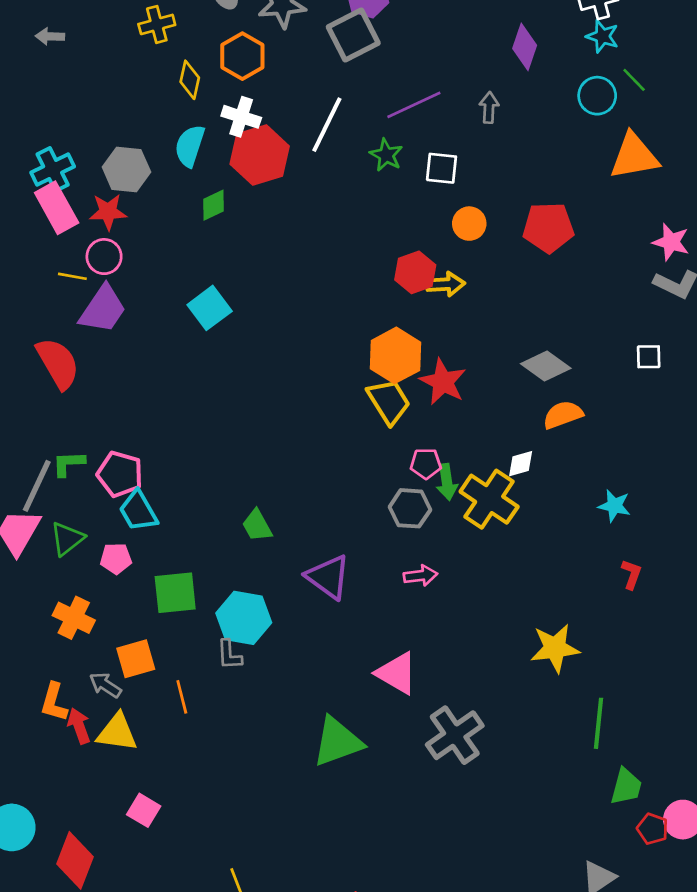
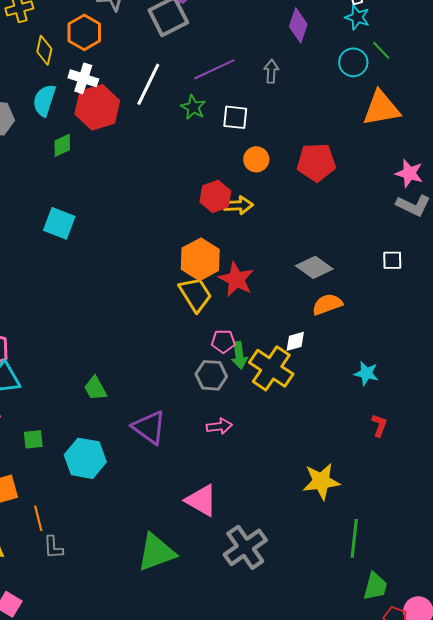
cyan square: (210, 308) -> (59, 223), turned -32
green square: (175, 593) -> (33, 439), size x0.6
gray L-shape: (229, 655) -> (53, 547), moved

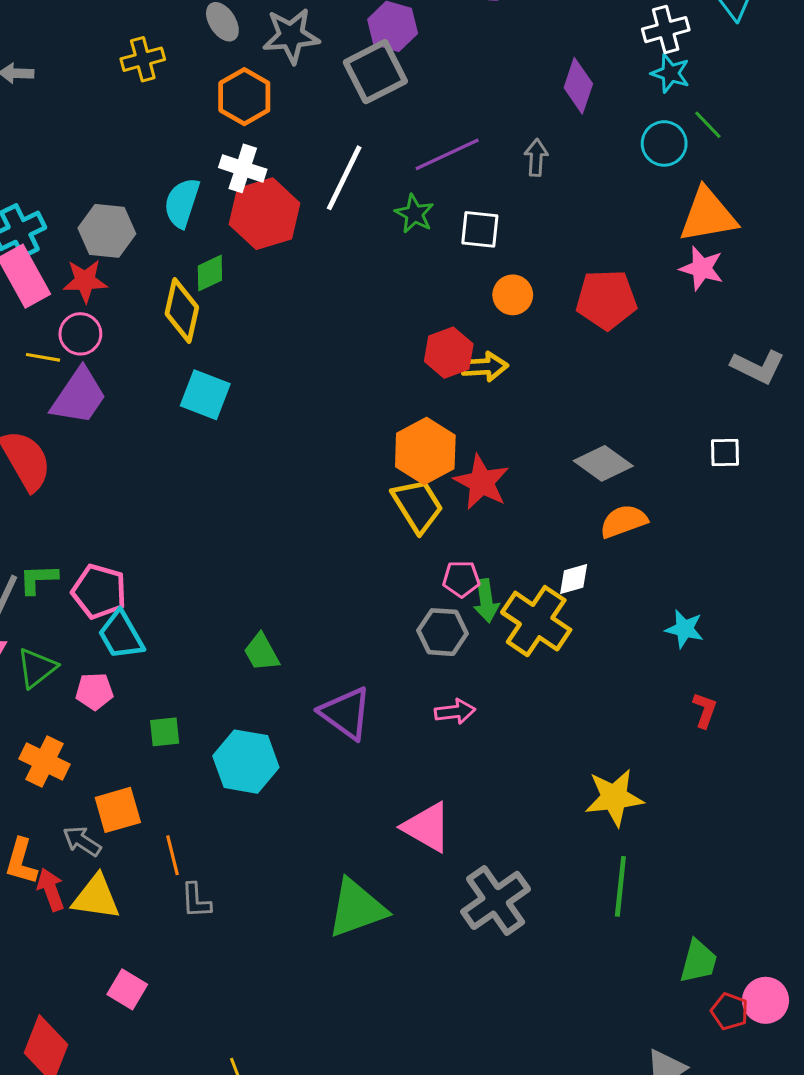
yellow diamond: (44, 50) -> (182, 310), moved, size x1.4
pink star: (409, 173) -> (702, 268), moved
green line: (354, 538) -> (620, 886), moved

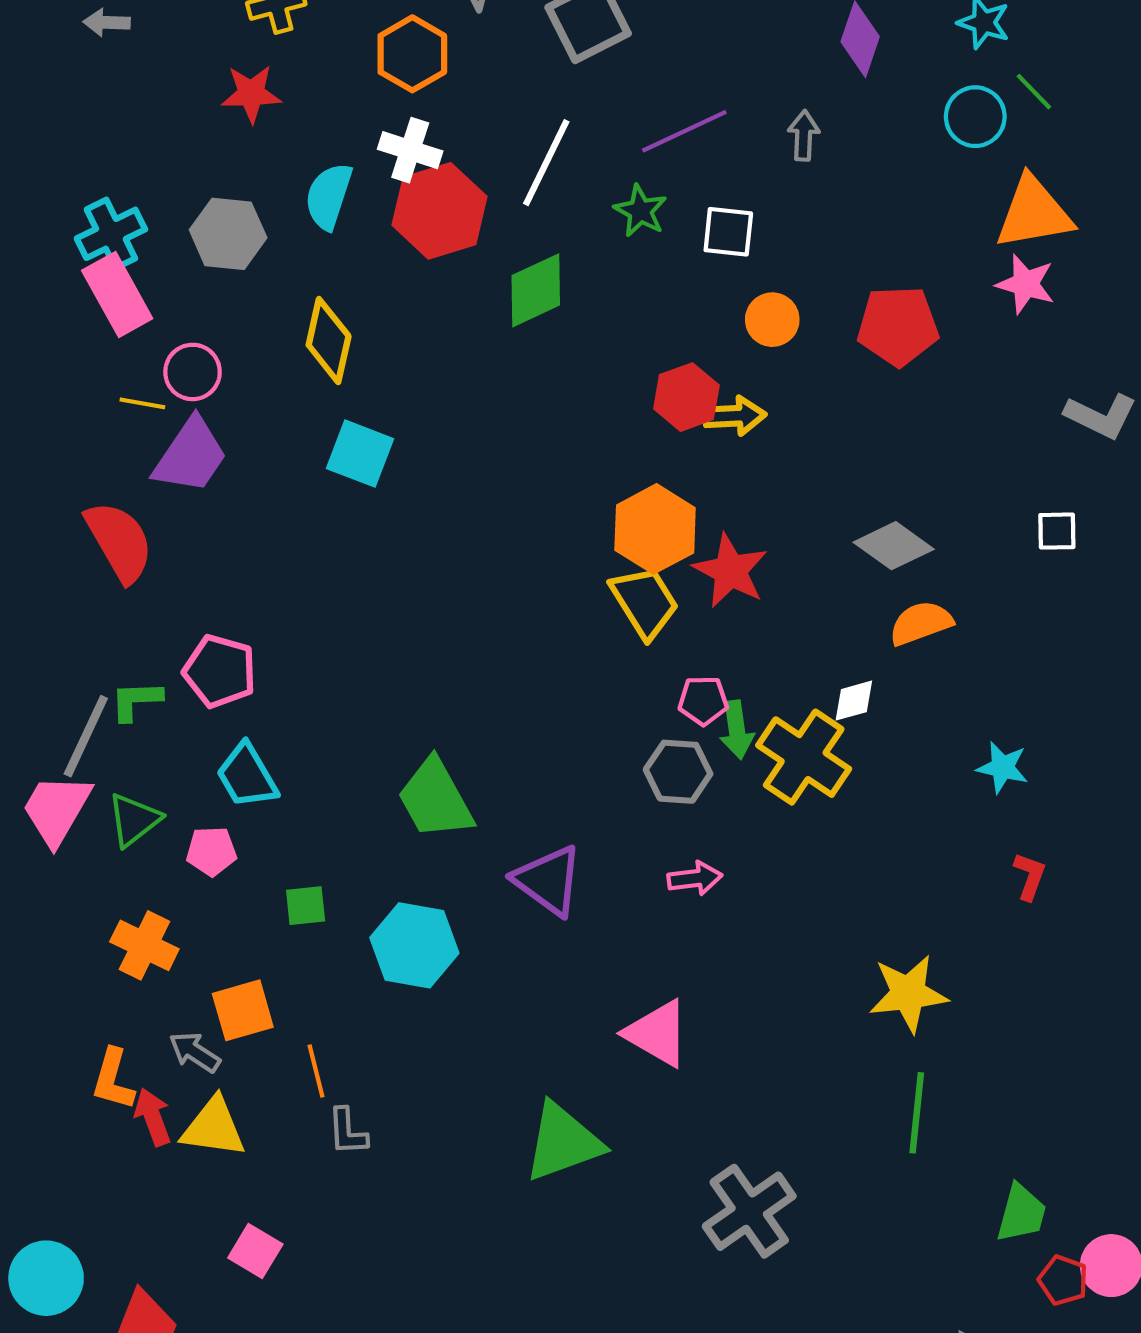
green diamond: (210, 273) -> (536, 290), moved, size x1.5
red star: (85, 281) -> (251, 94), moved
pink pentagon: (99, 591) -> (220, 671), moved
green trapezoid: (261, 652) -> (435, 799), size x1.6
gray cross: (496, 900) -> (749, 1211), moved

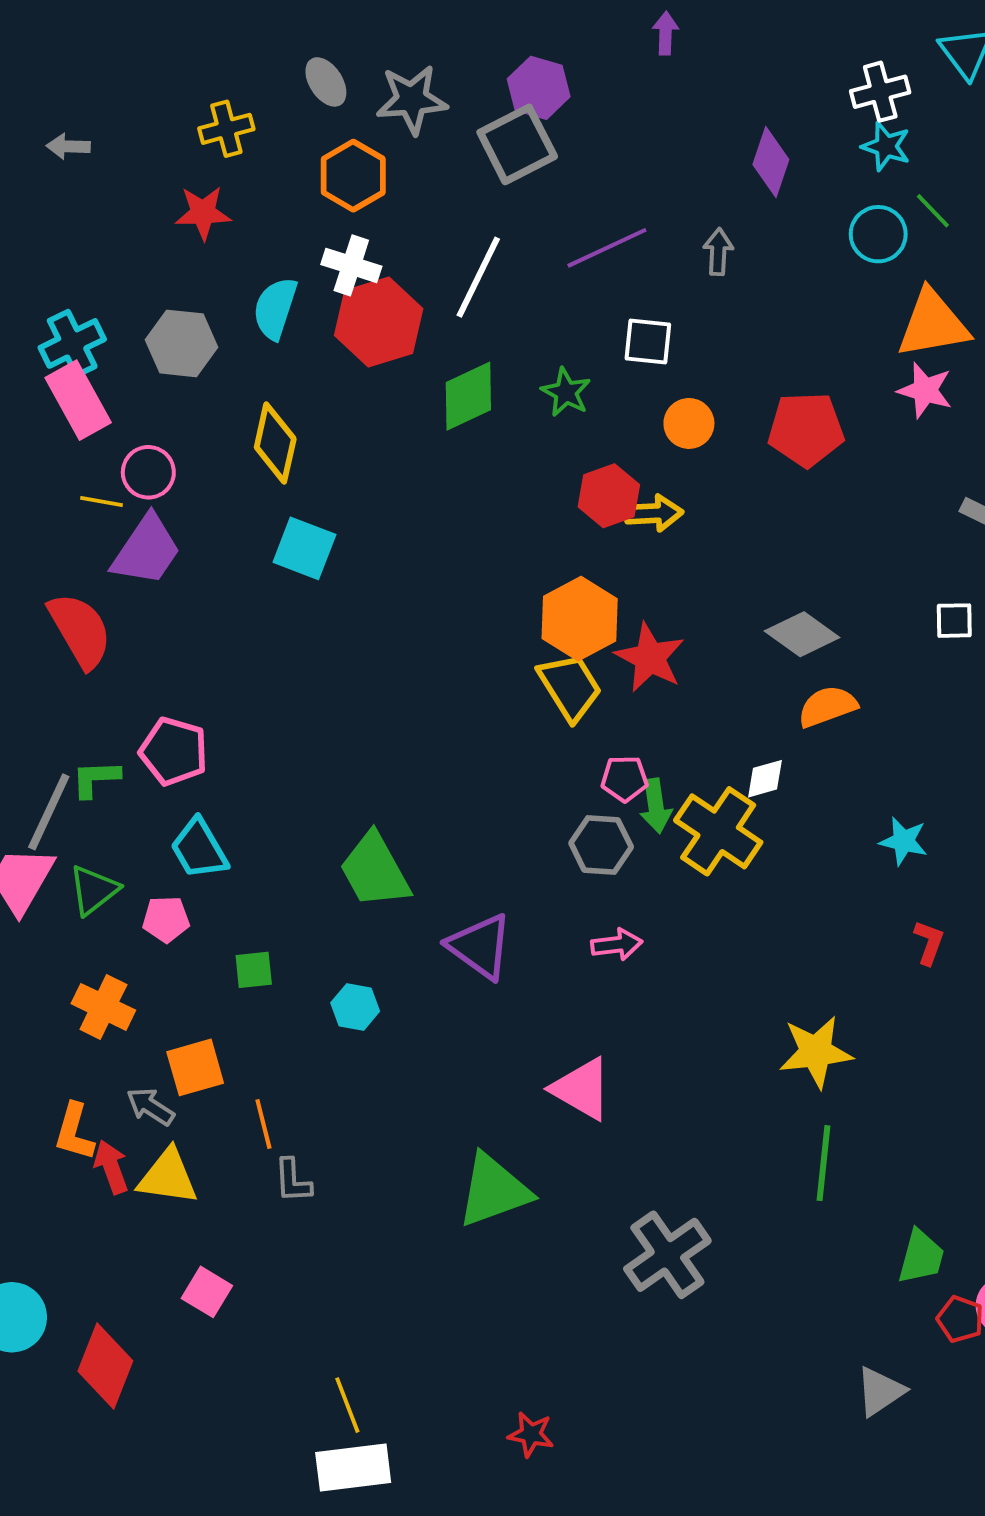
green star: (640, 211) -> (566, 392), moved
cyan hexagon: (414, 945) -> (355, 1007), size x0.6

